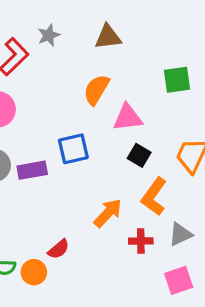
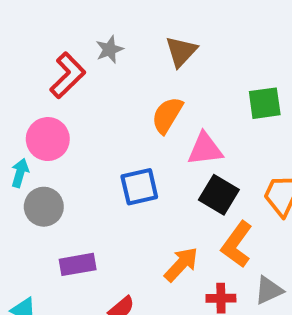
brown triangle: (108, 37) -> (181, 51), turned -40
black square: (139, 155) -> (219, 195), size x1.4
purple rectangle: (32, 170) -> (78, 264), moved

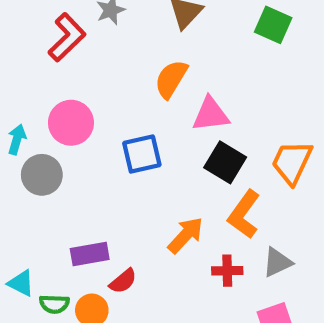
green square: (265, 103) -> (273, 25), moved, turned 32
pink circle: (48, 139) -> (71, 123), moved
purple rectangle: (78, 264) -> (90, 254), moved

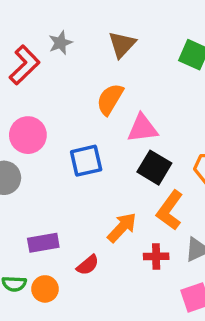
red semicircle: (123, 281) -> (88, 265), moved

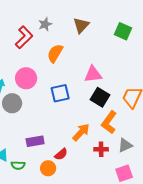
orange semicircle: (110, 99) -> (55, 53), moved
orange circle: (45, 289) -> (48, 168), moved

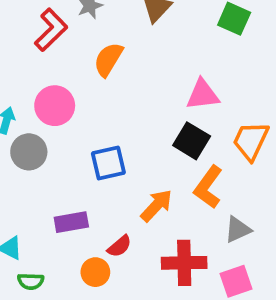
pink triangle: (93, 74) -> (203, 95), moved
blue square: (60, 93) -> (108, 163), moved
red cross: (101, 149) -> (184, 263), moved, size x1.6
green semicircle: (18, 165) -> (31, 281), moved

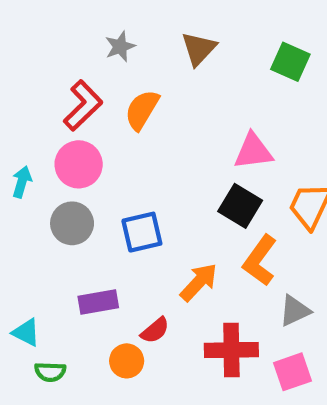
red L-shape: (51, 30) -> (83, 105), moved
gray circle: (29, 152) -> (72, 223), moved

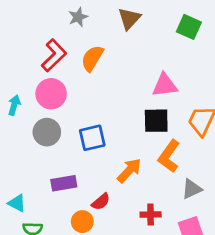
black square: (240, 206) -> (156, 121), turned -32
red cross: (231, 350) -> (151, 215), size x0.6

